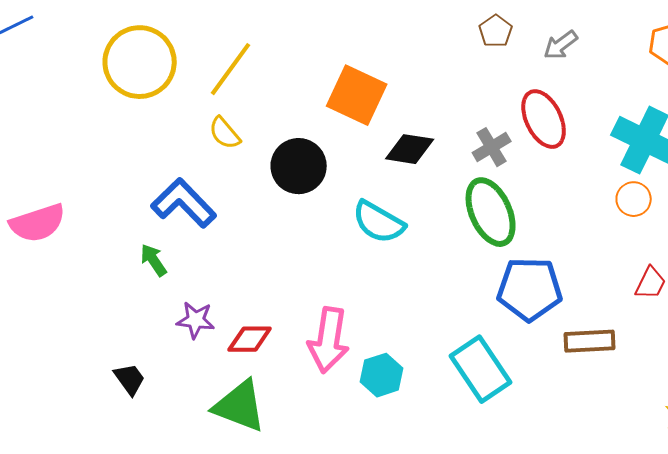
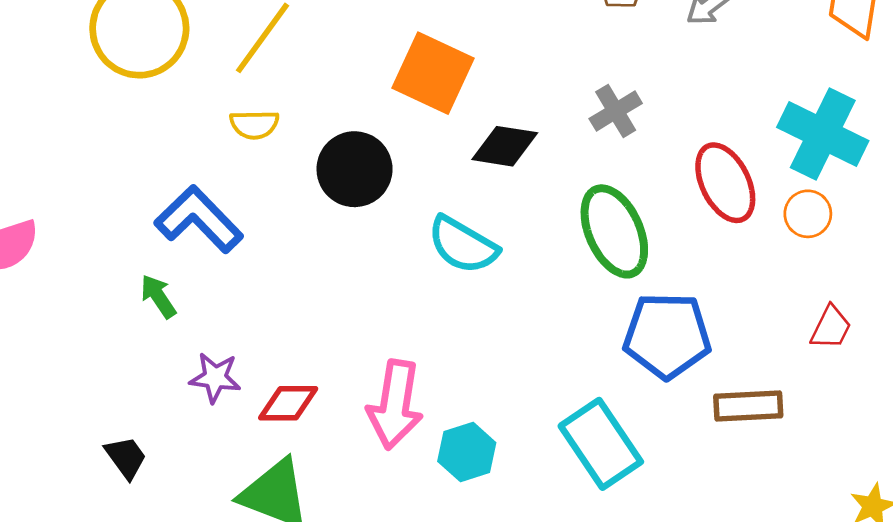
red ellipse: (544, 119) -> (725, 183), moved
yellow semicircle: (225, 133) -> (254, 125), turned -51
gray cross: (492, 147) -> (616, 111), moved

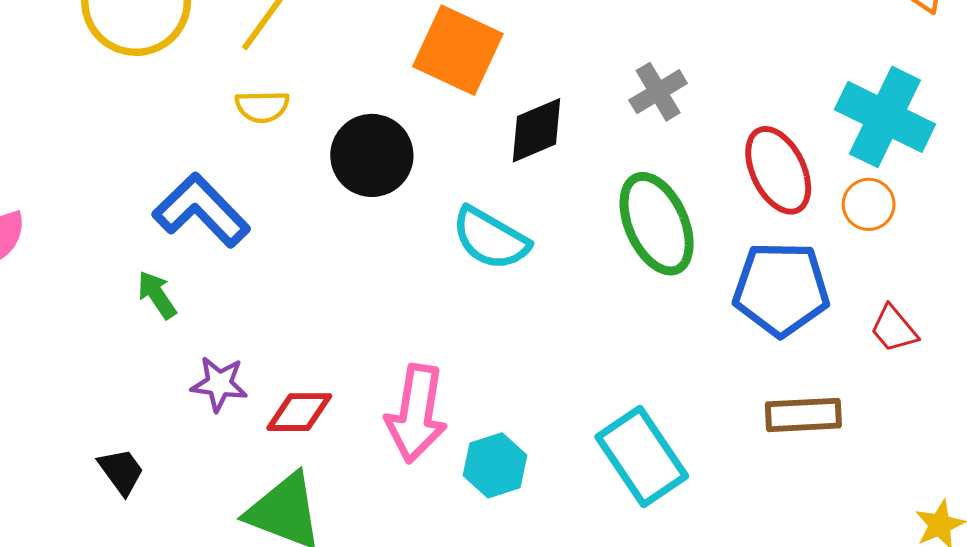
black diamond: (505, 146) -> (536, 130), turned -32
red trapezoid: (831, 328) -> (894, 329), turned 114
blue pentagon: (667, 336) -> (781, 289), moved

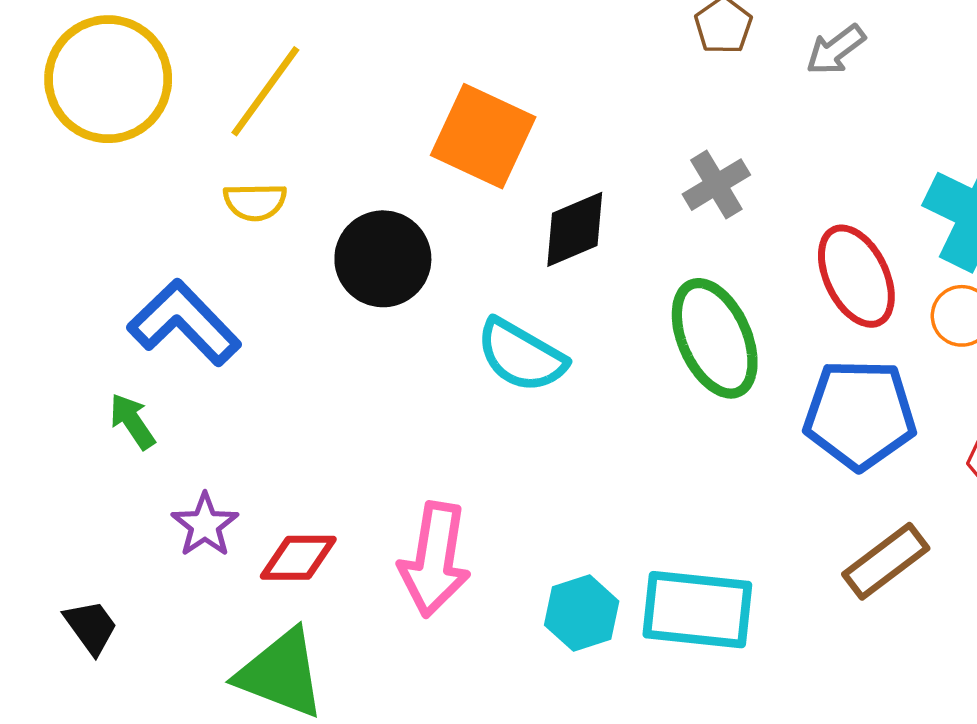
purple star: (219, 384) -> (205, 525), turned 30
brown rectangle: (803, 415) -> (886, 561), turned -34
cyan rectangle: (642, 456) -> (697, 610), turned -50
cyan hexagon: (495, 465) -> (582, 613), moved

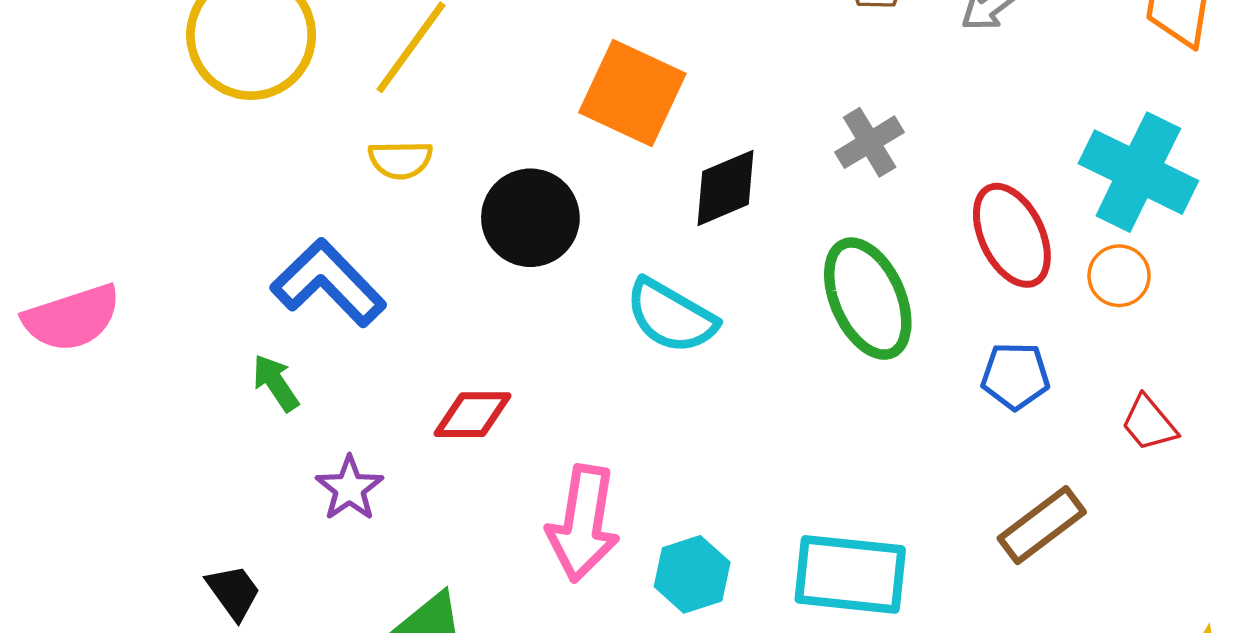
blue pentagon: (860, 414) -> (1015, 376), size x0.6
red diamond: (298, 558) -> (472, 415), moved
cyan hexagon: (582, 613) -> (692, 574), moved

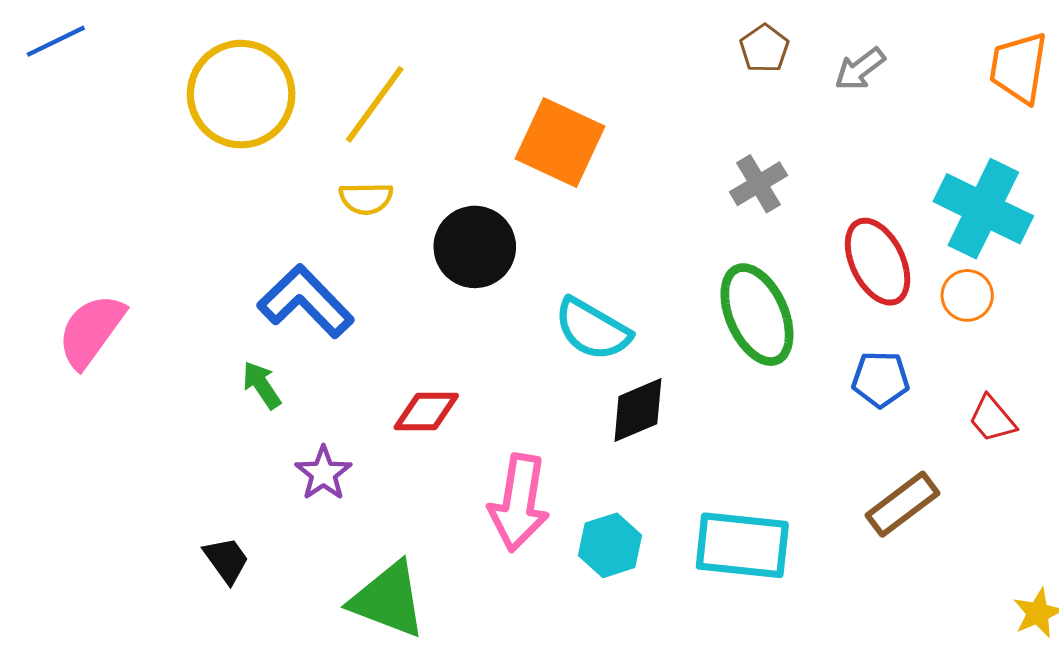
black diamond: (725, 188) -> (638, 410), moved
pink semicircle: (72, 318) -> (91, 331), turned 144

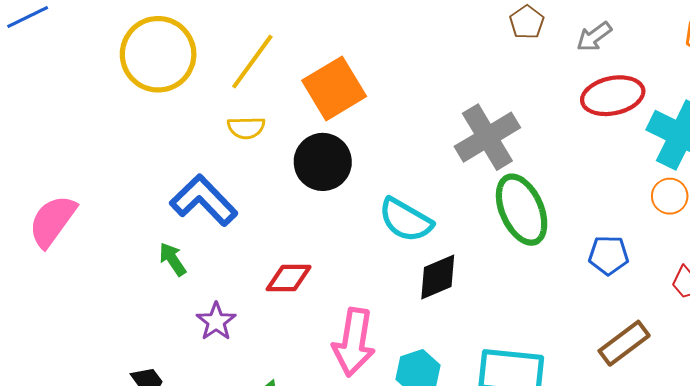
orange square: (560, 143) -> (334, 88), moved, turned 34
gray cross: (758, 184) -> (487, 137), moved, size x1.6
red ellipse: (878, 262) -> (613, 96), moved, turned -76

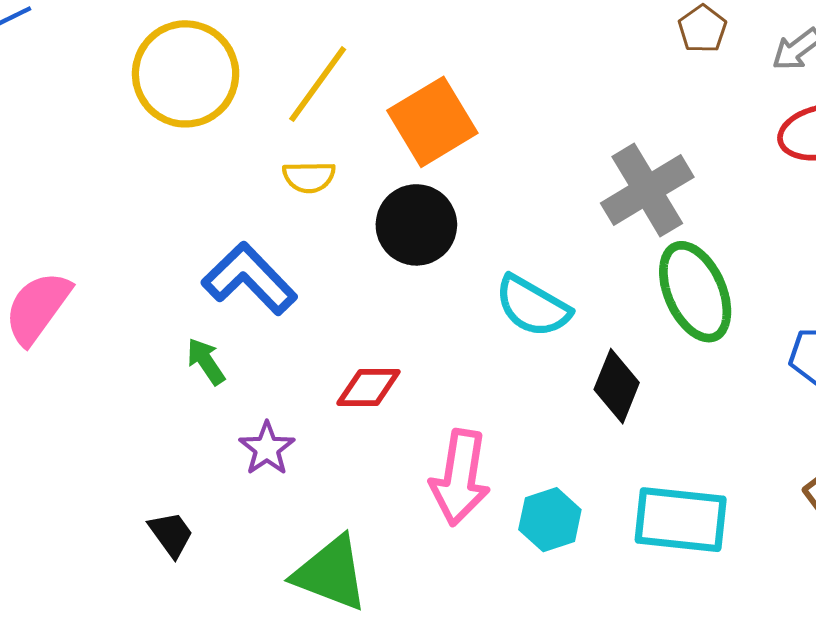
black diamond: (438, 277) -> (617, 386), moved, turned -45

